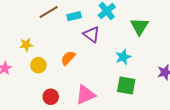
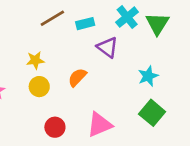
green triangle: (139, 26) -> (157, 24), moved
yellow star: (26, 45) -> (35, 60), moved
green square: (126, 86) -> (152, 113), turned 30

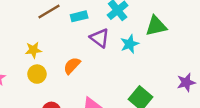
green triangle: (157, 24) -> (156, 26), moved, turned 45
cyan star: (148, 76) -> (130, 44), moved

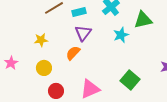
purple triangle: (100, 38) -> (83, 33), moved, turned 30
yellow circle: (37, 74) -> (44, 68), moved

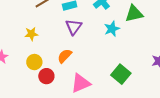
orange semicircle: (73, 53) -> (65, 56), moved
red circle: (56, 91) -> (46, 76), moved

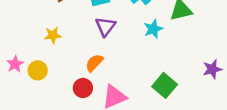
yellow circle: (34, 62) -> (38, 70), moved
red circle: (46, 76) -> (83, 88), moved

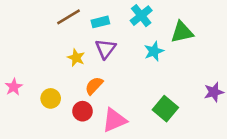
yellow star: (53, 35) -> (76, 58), moved, turned 30
yellow circle: (38, 70) -> (51, 98), moved

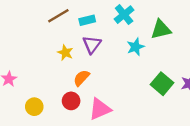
yellow circle: (51, 98) -> (34, 107), moved
green square: (165, 109) -> (162, 84), moved

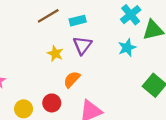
cyan cross: (124, 15) -> (131, 15), moved
red circle: (71, 101) -> (52, 103), moved

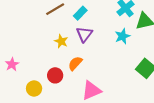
cyan rectangle: (78, 21) -> (80, 13), turned -32
red circle: (52, 103) -> (55, 75), moved

